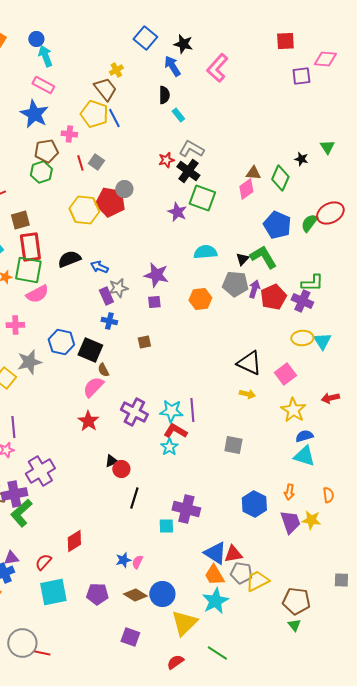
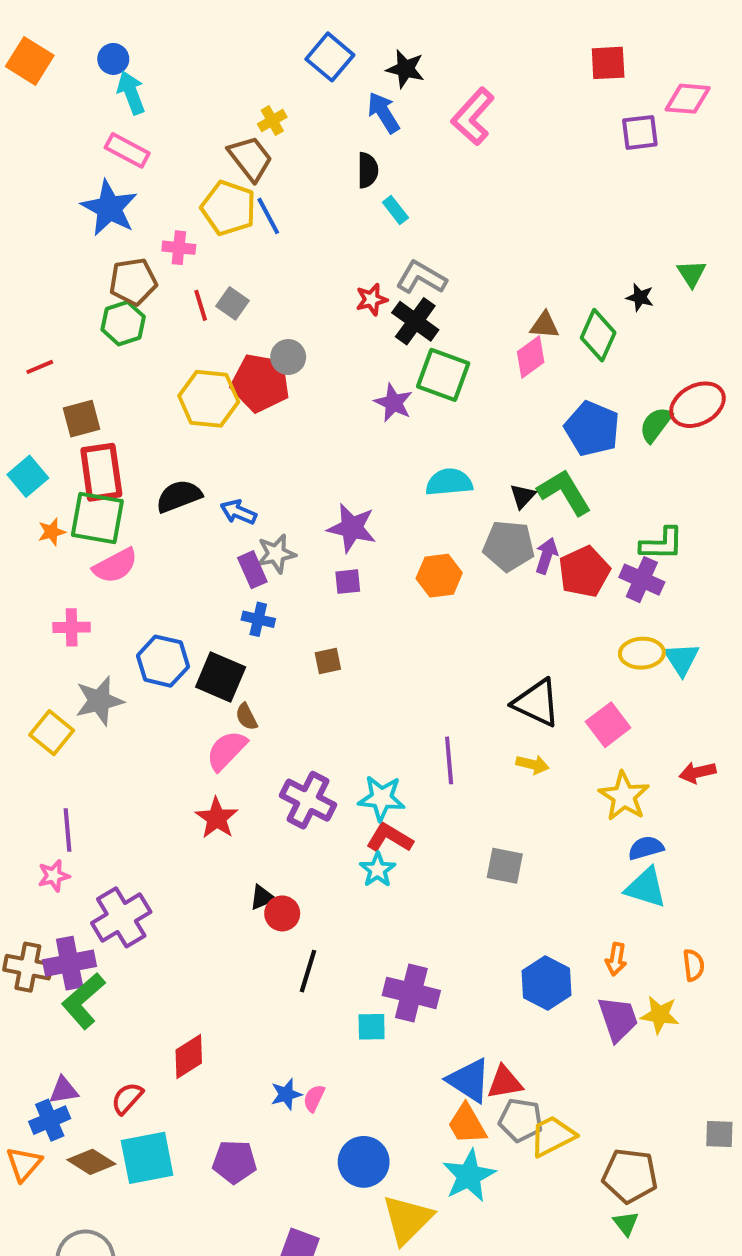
purple line: (192, 410) -> (449, 760), moved
brown diamond: (135, 595) -> (91, 1162), moved

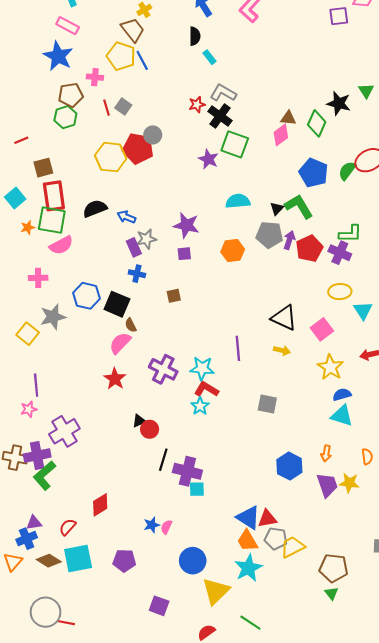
black star: (640, 297) -> (339, 103), size x1.6
cyan triangle: (682, 659) -> (363, 310), moved
purple cross: (411, 993) -> (187, 471), moved

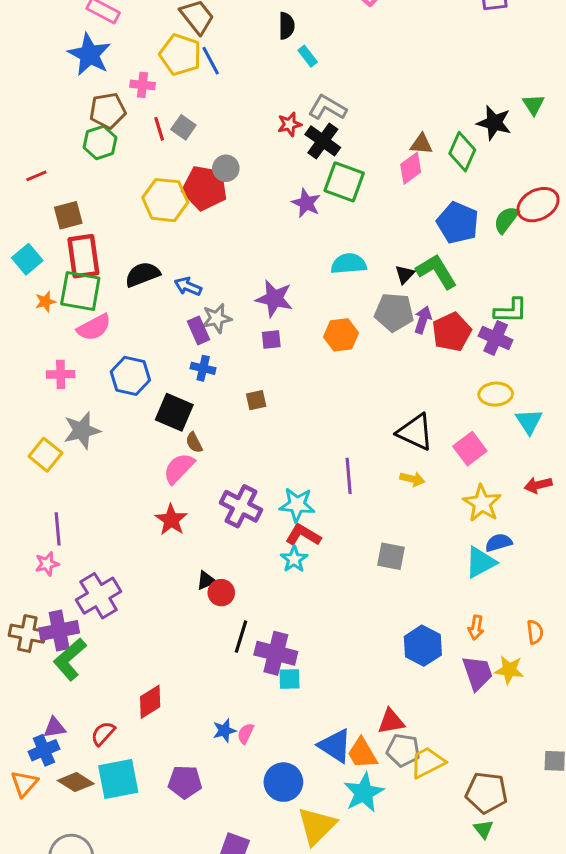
blue hexagon: (87, 296) -> (130, 376), moved
cyan triangle: (342, 416) -> (480, 562), moved, turned -45
blue triangle: (248, 518) -> (335, 746), moved

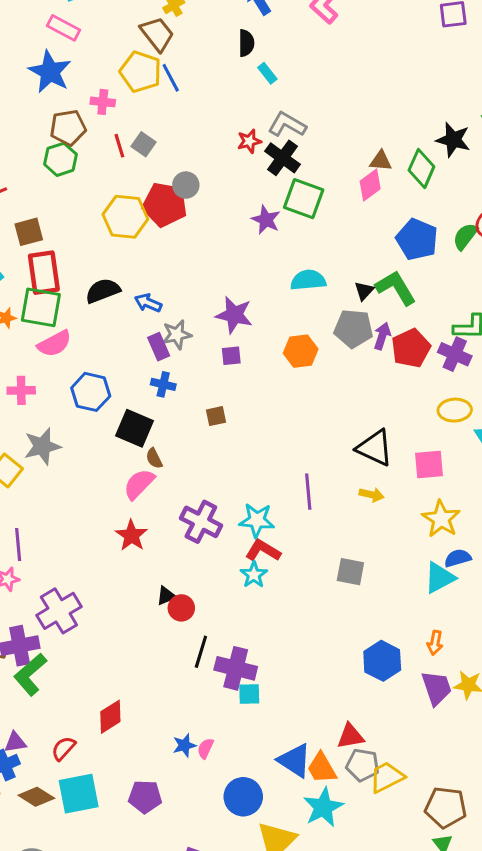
pink square: (470, 449) -> (429, 464), turned 32

